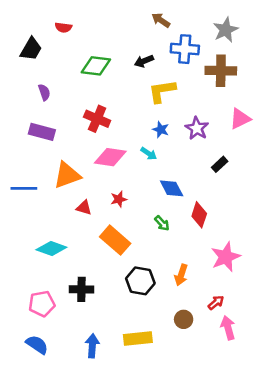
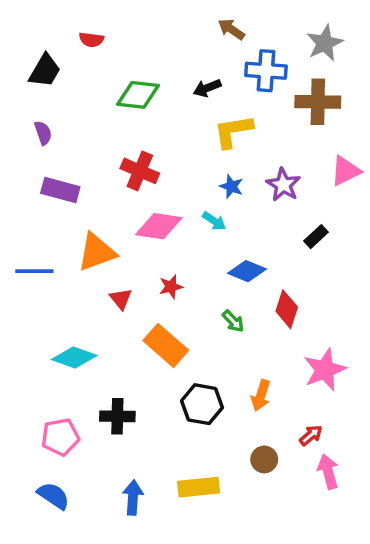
purple semicircle: (44, 92) -> (43, 133), moved
blue diamond: (172, 188) -> (247, 271), turned -40
red triangle: (84, 208) -> (121, 299), turned 35

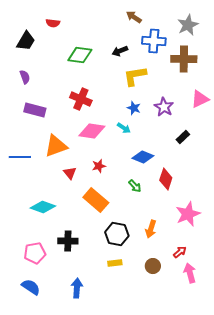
yellow rectangle: (199, 487) -> (115, 263), moved, size x0.6

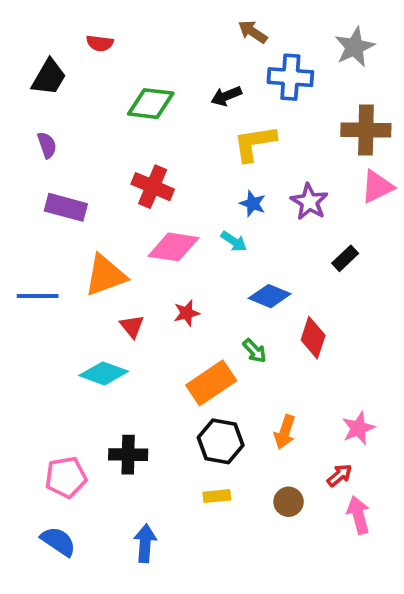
brown cross: (184, 59) -> (366, 130), moved
orange rectangle: (96, 200) -> (211, 383), moved, turned -75
cyan diamond: (43, 207) -> (104, 373), moved
pink star: (188, 214) -> (358, 428), moved, size x0.7

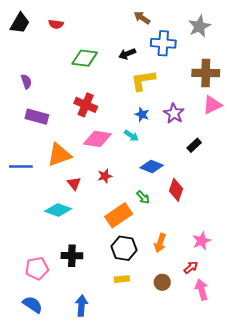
black trapezoid: (49, 77) -> (20, 23), moved

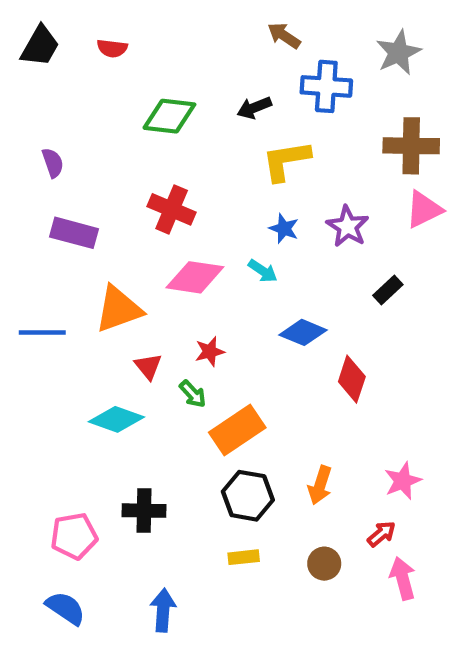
green arrow: (143, 197) -> (193, 394), moved

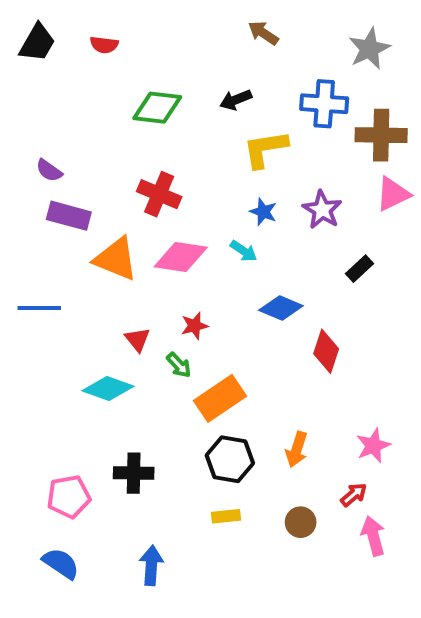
blue cross: (326, 86) -> (324, 104), moved
purple semicircle: (53, 163) -> (49, 170), moved, turned 144
orange triangle: (119, 309) -> (116, 259), moved, turned 42

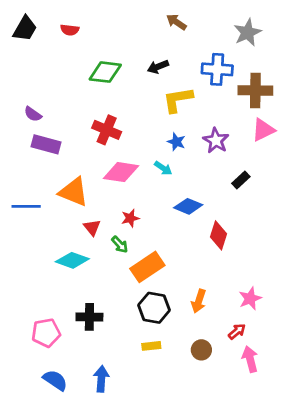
orange triangle: (116, 259) -> (74, 192), moved
blue semicircle: (61, 563) -> (55, 380), moved

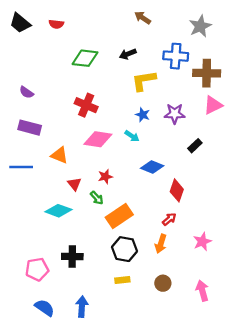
black trapezoid: (25, 29) -> (20, 23), turned 100
purple star: (216, 140) -> (175, 114), turned -30
purple rectangle: (46, 144) -> (30, 128), moved
orange triangle: (74, 192) -> (59, 155), size x0.7
red arrow: (237, 331) -> (169, 219), moved

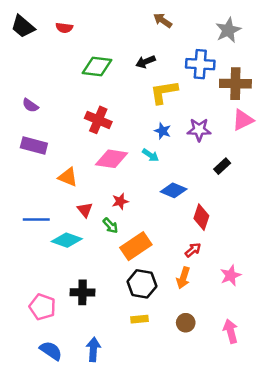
blue line: (21, 167) -> (36, 220), moved
pink pentagon: (37, 269) -> (42, 307), turned 30

